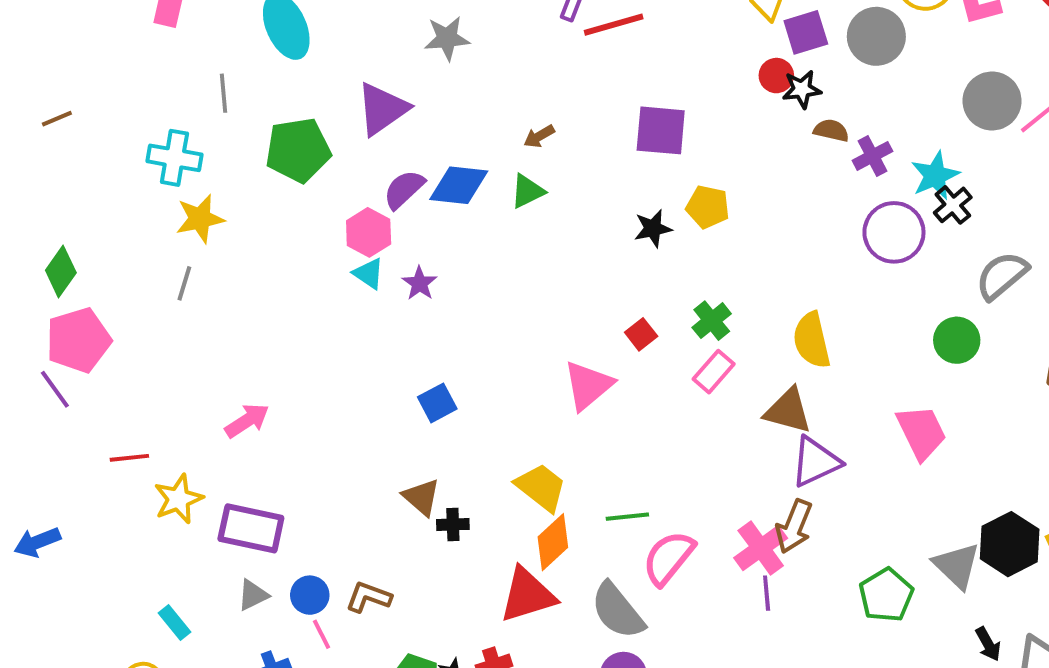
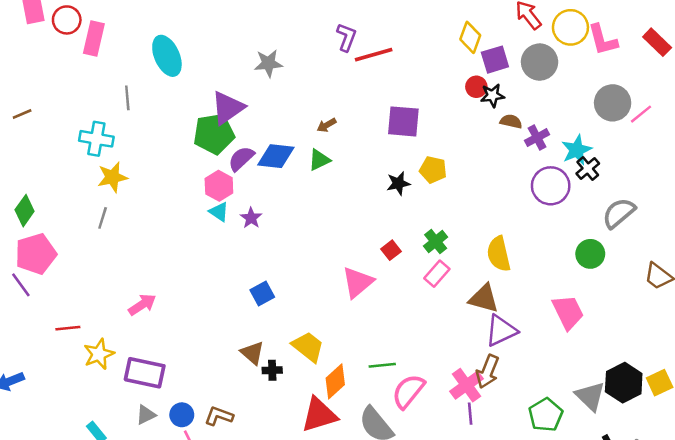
green pentagon: (298, 150) -> (214, 134), moved
yellow trapezoid: (541, 487) -> (308, 347), moved

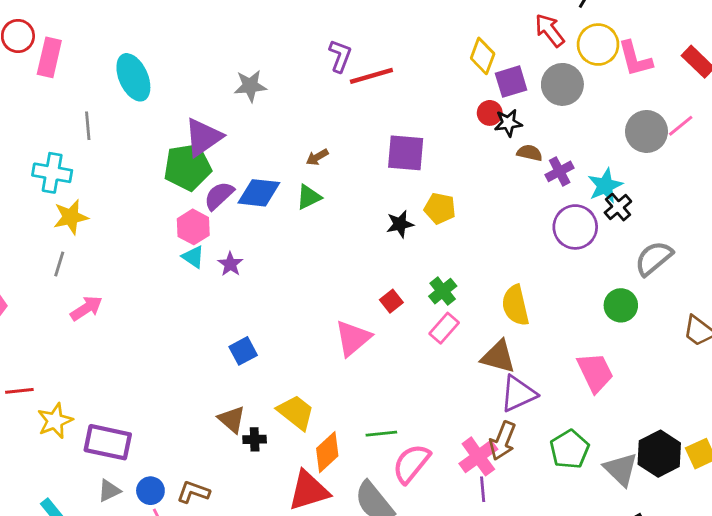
pink line: (641, 114) -> (681, 126), moved
pink arrow: (142, 305) -> (86, 308), moved
green pentagon: (546, 415) -> (570, 449), moved

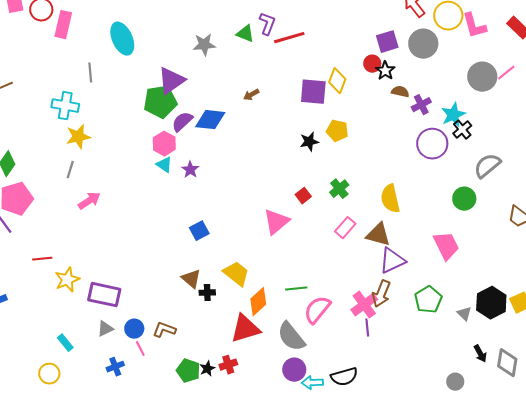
yellow diamond: (483, 56) -> (337, 81), moved
black star: (508, 123) -> (385, 71), turned -30
green triangle: (309, 197) -> (245, 34), moved, turned 48
pink rectangle: (444, 328) -> (345, 228), moved
gray triangle: (621, 469) -> (464, 314), size x0.6

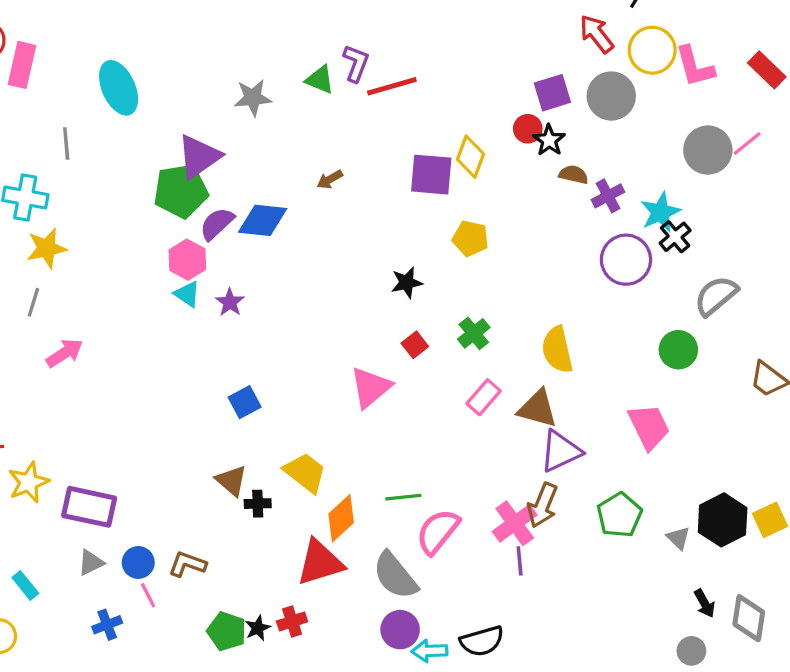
black star: (309, 142) -> (407, 283), moved
gray circle: (455, 382) -> (691, 651), moved

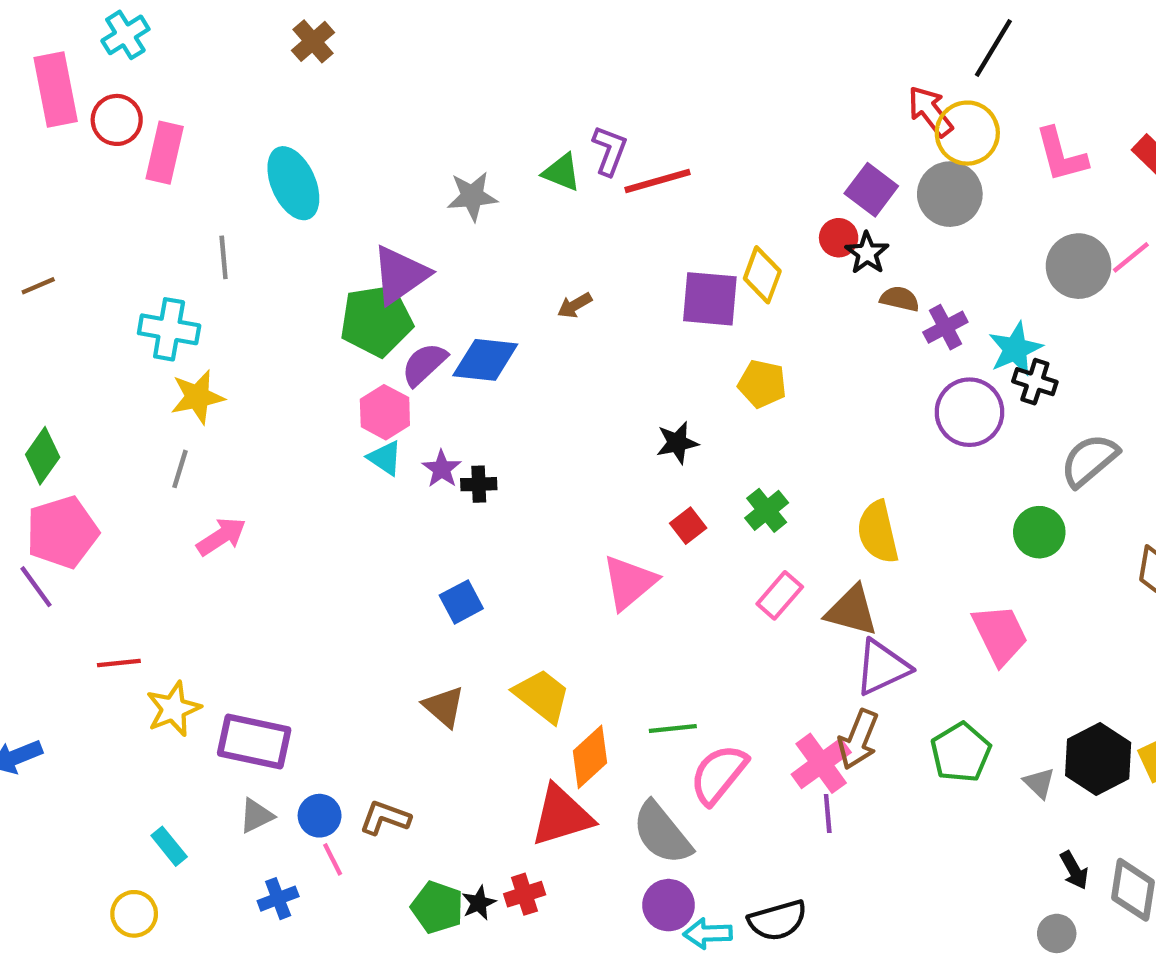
yellow circle: (652, 50) -> (967, 133), moved
purple square: (552, 93) -> (871, 190), turned -36
black cross: (675, 237) -> (1035, 382), turned -32
black cross: (258, 504) -> (479, 484), moved

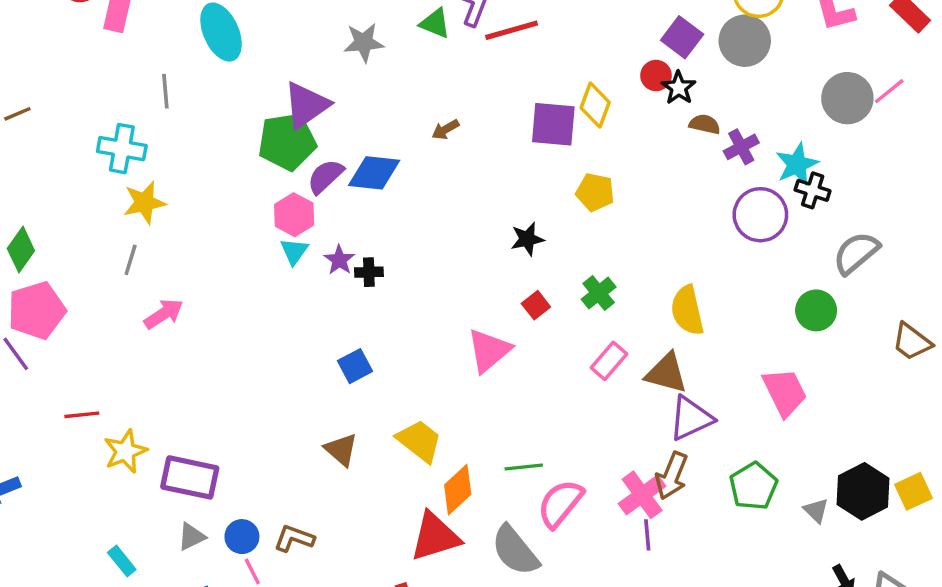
cyan triangle: (385, 458) -> (294, 251), turned 32

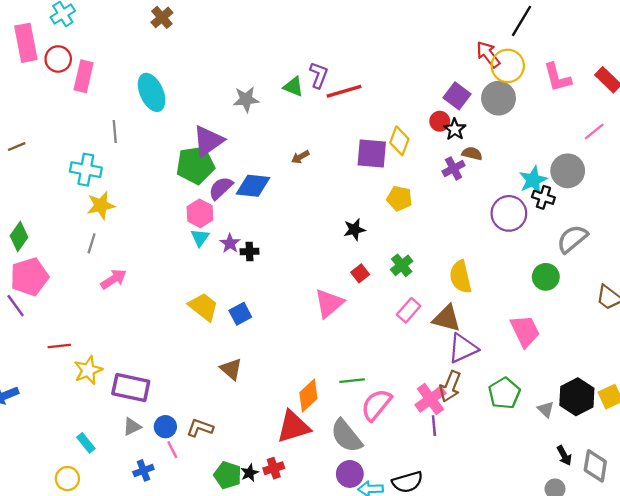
gray circle: (847, 98) -> (568, 171), moved
purple cross: (741, 147) -> (454, 168), moved
yellow trapezoid: (419, 441) -> (203, 307), moved

